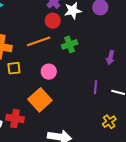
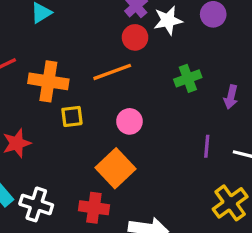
green cross: (70, 44) -> (188, 78), moved
red cross: (15, 118) -> (94, 208), moved
yellow cross: (109, 122) -> (230, 203), size x1.5

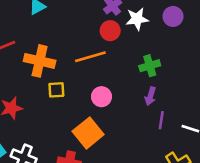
purple arrow: (231, 97) -> (150, 96), moved

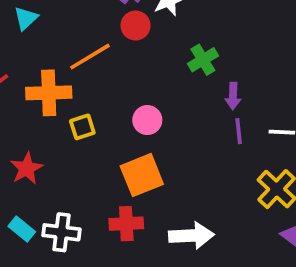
orange line: (90, 57) -> (90, 57), moved
purple arrow: (150, 96) -> (233, 96), moved
orange square: (88, 133) -> (142, 175), turned 32

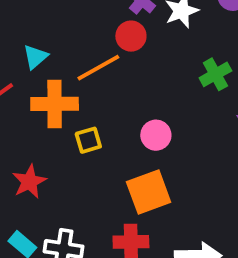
cyan triangle: (26, 18) -> (35, 57), moved
red circle: (136, 26) -> (131, 36), moved

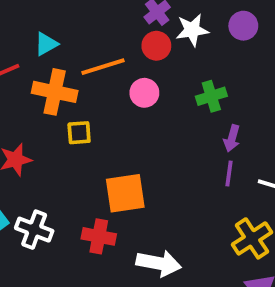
red circle: (131, 36) -> (156, 46), moved
pink circle: (156, 135) -> (144, 93), moved

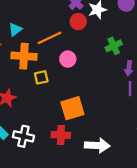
pink circle: (144, 93) -> (68, 59), moved

